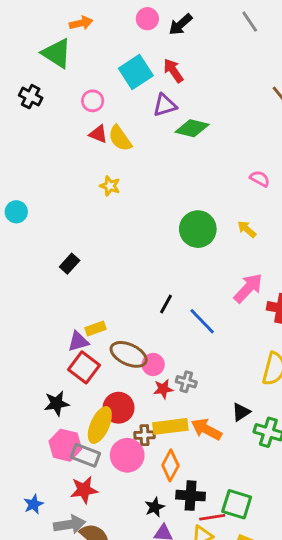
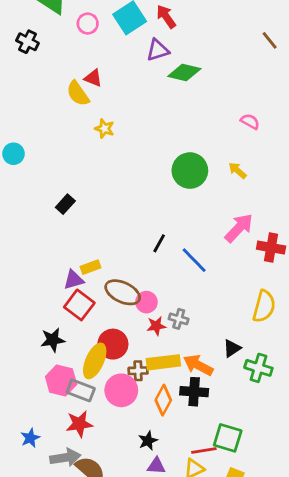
pink circle: (93, 101) -> (88, 24), moved
yellow semicircle: (120, 138) -> (78, 94), moved
black cross: (191, 496) -> (194, 392), moved

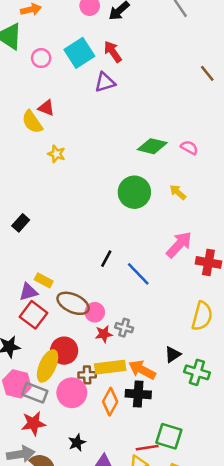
green diamond: (184, 73) -> (152, 146), moved
yellow rectangle: (90, 267) -> (44, 280), turned 48
black star: (148, 441) -> (77, 443), moved

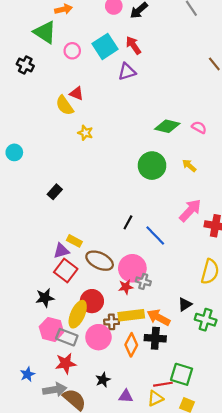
pink circle: (95, 312) -> (132, 268), moved, size x1.6

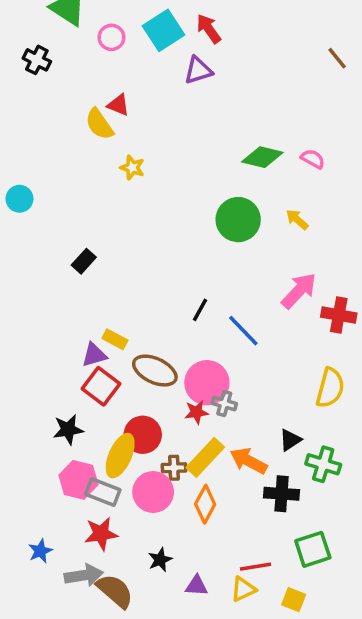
yellow rectangle: (131, 315) -> (205, 457), turned -40
black cross: (155, 338) -> (282, 494), moved
green square: (182, 374) -> (313, 549), moved, turned -35

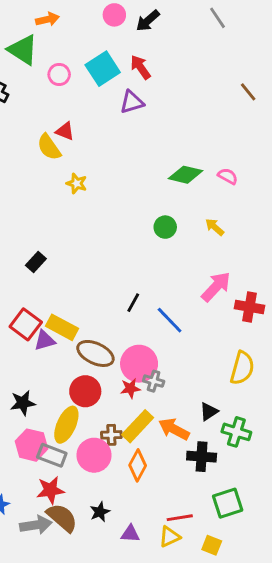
green circle: (238, 220) -> (165, 227), size x0.6
yellow rectangle: (115, 339) -> (62, 327), size x1.5
red square: (101, 386) -> (26, 324), moved
red circle: (143, 435) -> (85, 391), moved
brown semicircle: (115, 591) -> (62, 518), moved

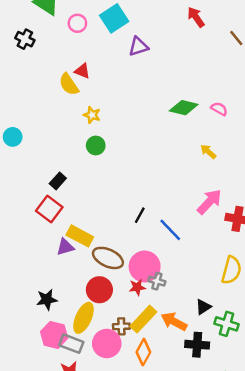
red arrow: (141, 67) -> (196, 17), moved
green circle: (165, 227) -> (96, 145), moved
red square: (26, 324) -> (49, 209), moved

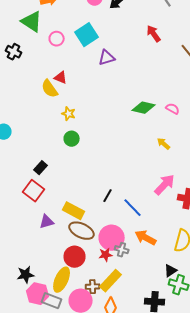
yellow rectangle: (80, 236) -> (74, 211), moved
black star: (47, 300) -> (26, 275), moved
black triangle: (203, 307) -> (171, 271), moved
orange arrow: (174, 322) -> (146, 238), moved

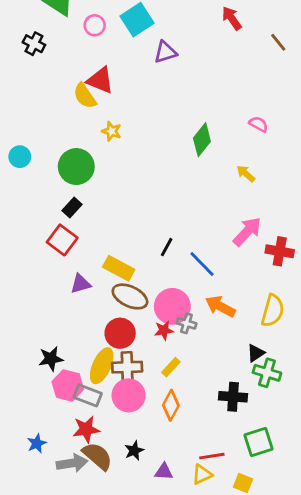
red triangle: (61, 78) -> (100, 80), size x1.5
green diamond: (144, 108) -> (202, 140), moved, turned -65
green circle: (72, 139) -> (76, 167), moved, size x1.6
yellow rectangle: (111, 281) -> (171, 367), size x0.6
brown cross: (93, 287) -> (127, 367), moved, size x1.5

